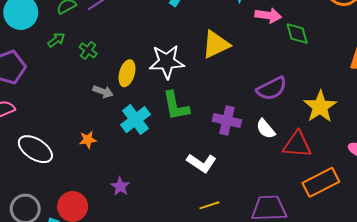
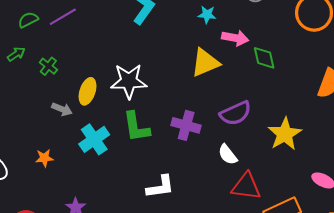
yellow triangle: (216, 44) -> (205, 63), moved
purple cross: (227, 121) -> (186, 125), moved
red triangle: (297, 145) -> (246, 186), moved
white L-shape: (202, 163) -> (160, 187), turned -44

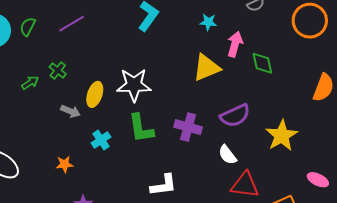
green semicircle: (28, 20) -> (28, 27), moved, turned -36
pink arrow: (235, 38) -> (235, 44), turned -85
green arrow: (16, 54) -> (30, 83), moved
cyan cross: (94, 139) -> (101, 140), size x0.7
orange star: (44, 158) -> (64, 164), moved

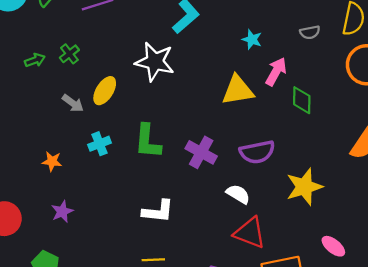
white star: (134, 85) -> (155, 62), moved
white semicircle: (227, 155) -> (238, 194), turned 145

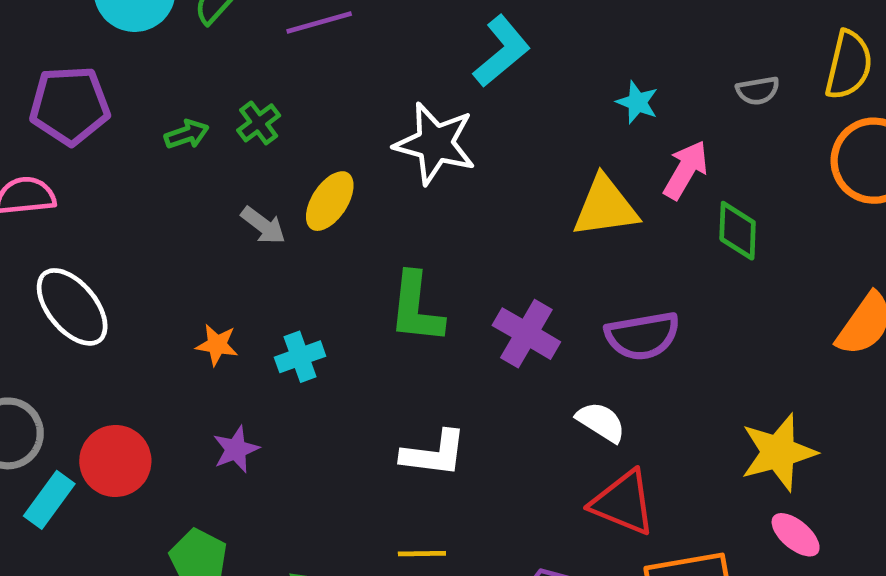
cyan cross: (100, 144) -> (300, 357), moved
yellow star: (304, 187) -> (778, 452), moved

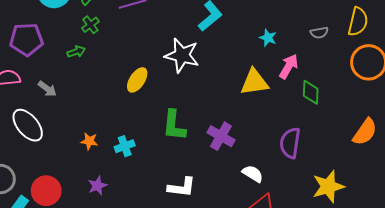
green cross: (259, 123) -> (90, 25), moved
gray arrow: (263, 225) -> (47, 89), moved
purple semicircle: (642, 336) -> (290, 143), moved, turned 108

